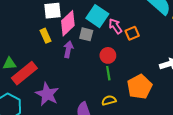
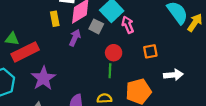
orange square: (132, 33) -> (150, 51), moved

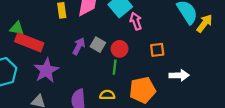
gray square: (96, 26) -> (98, 45), moved
purple arrow: (75, 38) -> (79, 46), moved
red rectangle: (25, 52) -> (29, 42), turned 44

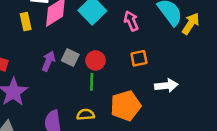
pink arrow: (136, 21) -> (131, 21), moved

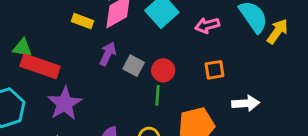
pink arrow: (131, 21) -> (207, 25), turned -84
yellow rectangle: (26, 22) -> (83, 21), turned -60
purple arrow: (48, 61) -> (108, 54), moved

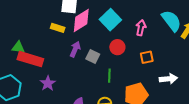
pink arrow: (207, 25) -> (141, 28), turned 119
red circle: (163, 70) -> (117, 47), moved
purple star: (65, 104) -> (48, 83), size x0.7

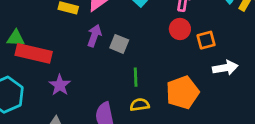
red circle: (117, 47) -> (180, 29), moved
orange square: (147, 57) -> (206, 40), moved
green line: (109, 76) -> (136, 77), moved

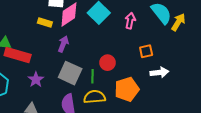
red circle: (180, 29) -> (108, 63), moved
gray square: (119, 44) -> (70, 73), moved, size x1.6
yellow semicircle: (140, 105) -> (94, 97), size x1.5

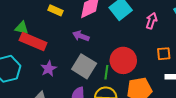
yellow rectangle: (45, 23) -> (56, 10), moved
purple arrow: (63, 44) -> (81, 36), turned -98
red circle: (108, 63) -> (123, 60), size x1.6

